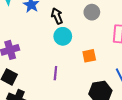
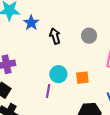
cyan circle: (63, 36) -> (58, 74), moved

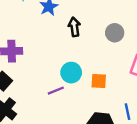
purple line: (48, 91) -> (56, 91), turned 48

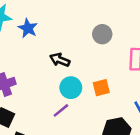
black arrow: (74, 27) -> (60, 60), moved, turned -42

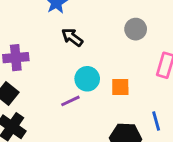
black arrow: (60, 60) -> (72, 37), moved

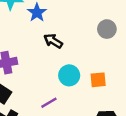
purple line: (70, 101) -> (49, 103), moved

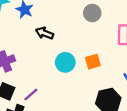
purple line: (49, 103) -> (31, 94), moved

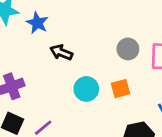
gray circle: (92, 13) -> (128, 49), moved

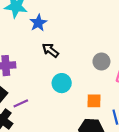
orange square: (120, 89) -> (94, 101), moved

